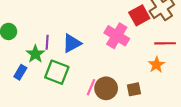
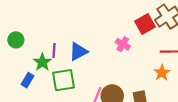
pink cross: (117, 36) -> (123, 44), size x0.6
green square: (57, 72) -> (63, 80), turned -30

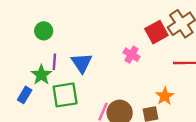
green circle: (16, 40) -> (44, 31), moved
blue triangle: (78, 52) -> (82, 63), turned -36
orange star: (162, 73) -> (165, 96), moved

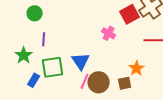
blue triangle: (82, 63) -> (81, 61), moved
green star: (41, 75) -> (24, 55), moved
blue rectangle: (25, 95) -> (34, 80), moved

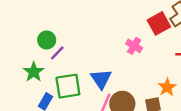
green circle: (35, 13) -> (47, 40), moved
purple line: (44, 39) -> (57, 53), turned 40

